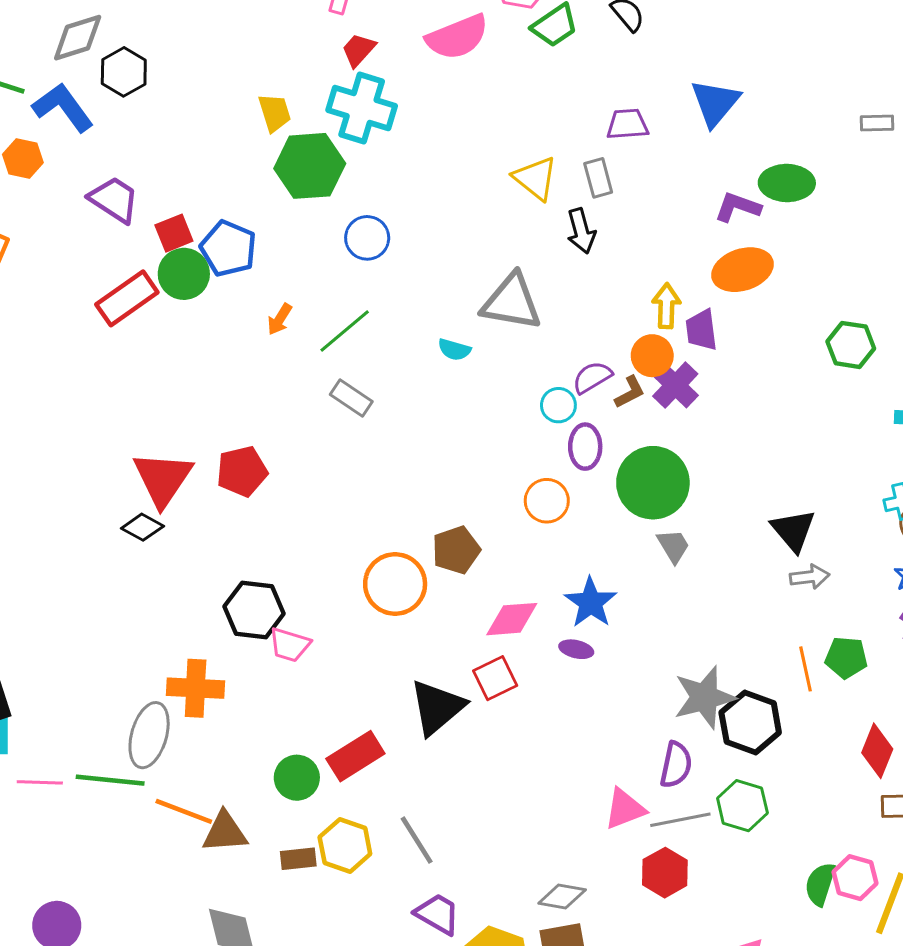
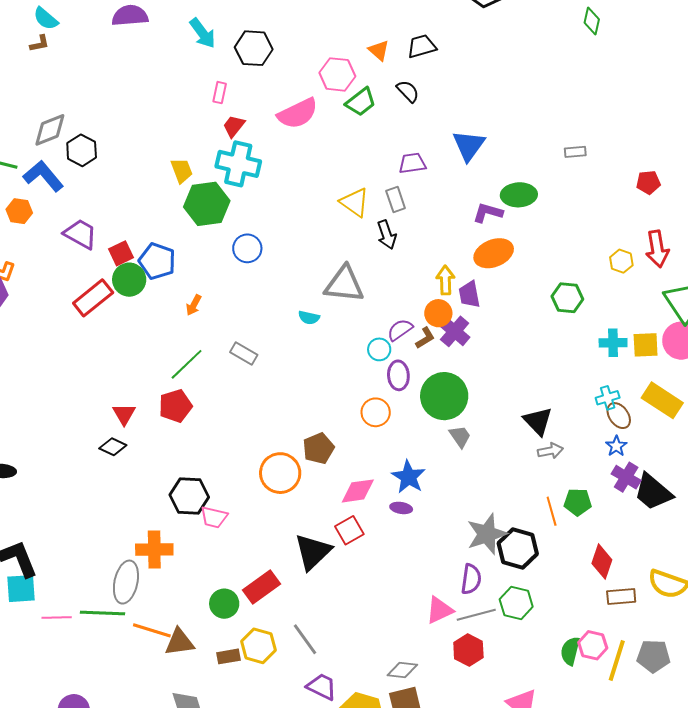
green line: (345, 331) -> (187, 364), moved
red triangle: (163, 479) -> (124, 414), size x0.6

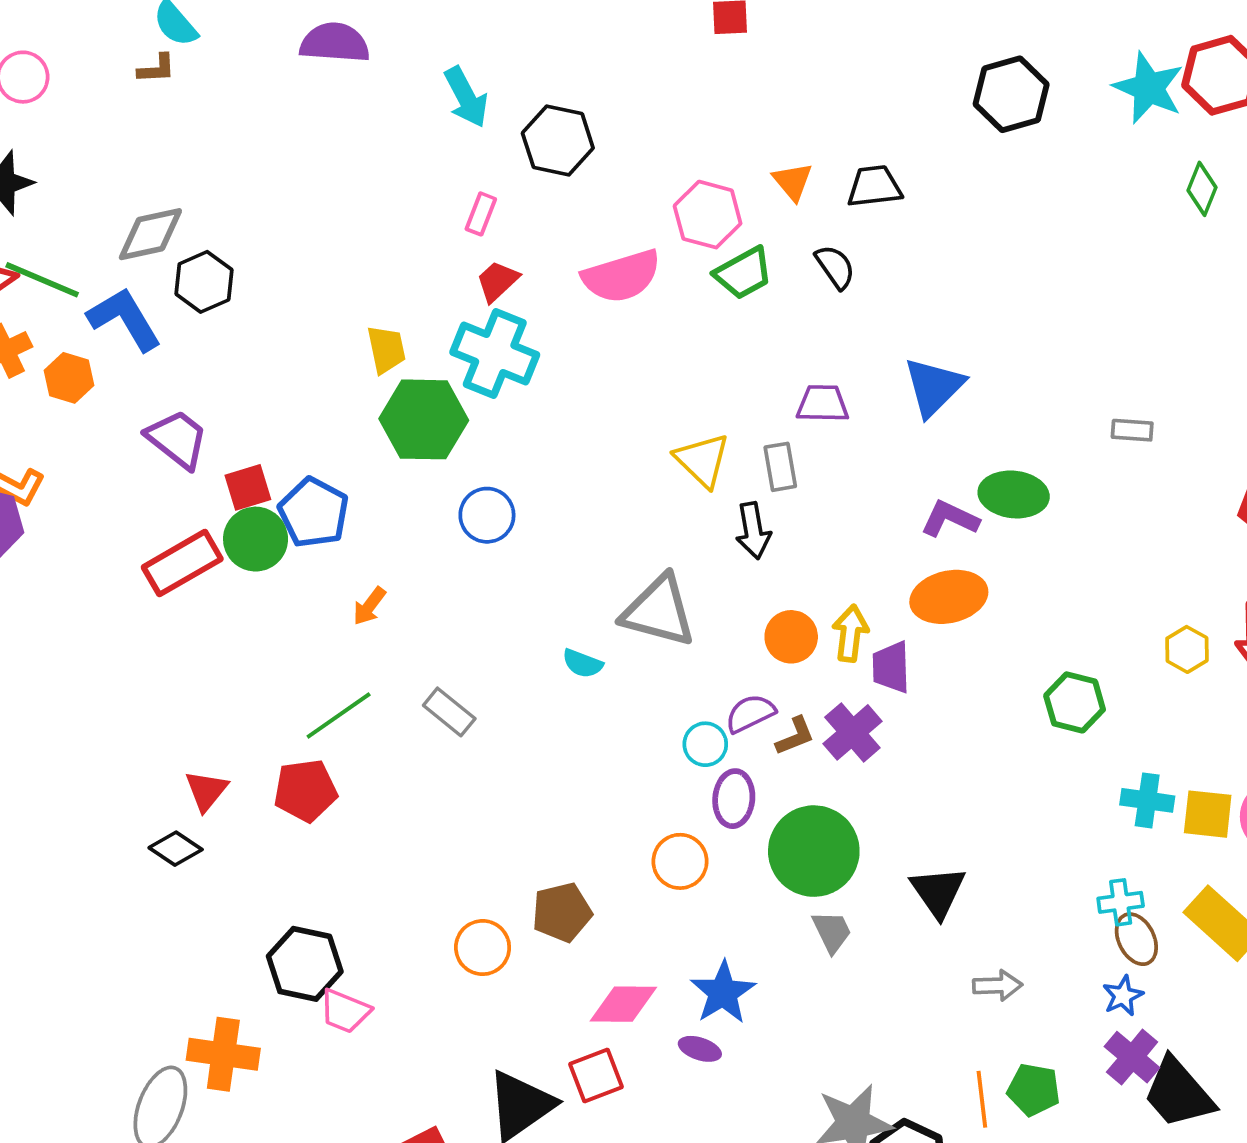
orange circle: (438, 313) -> (791, 637), moved
black triangle: (538, 421) -> (938, 892), moved
orange circle: (280, 473) -> (483, 948), size x0.7

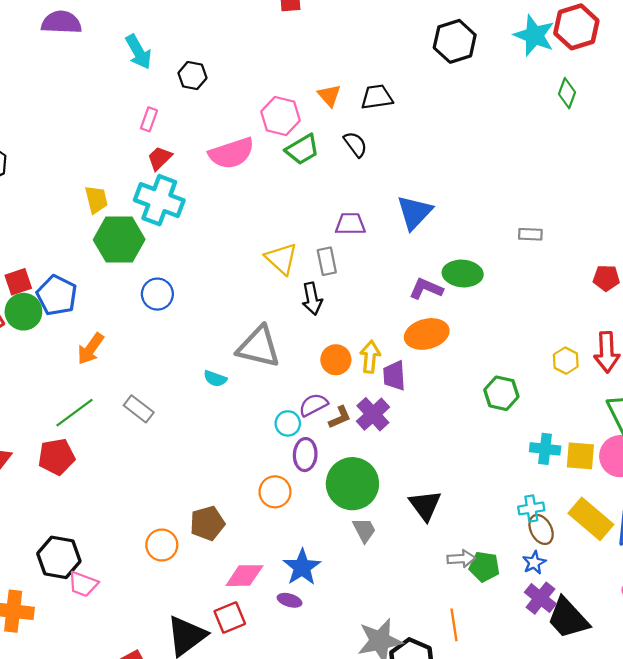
black hexagon: (558, 140) -> (192, 76), size x0.7
orange arrow: (369, 606) -> (91, 349), size x1.4
green pentagon: (1034, 1090) -> (484, 567), moved

